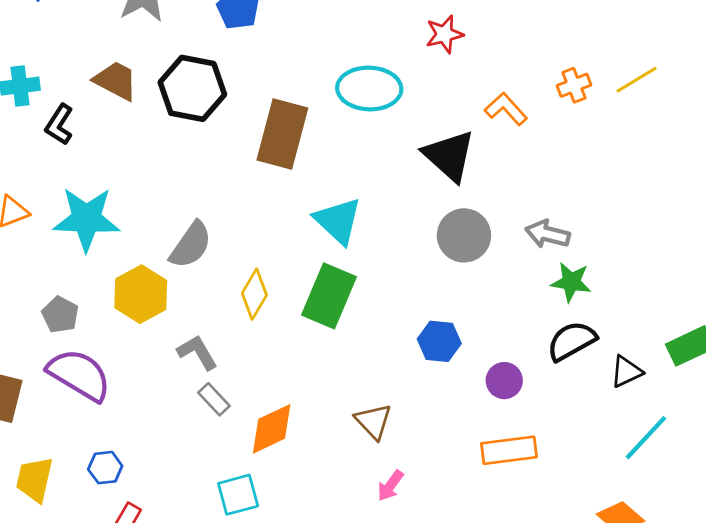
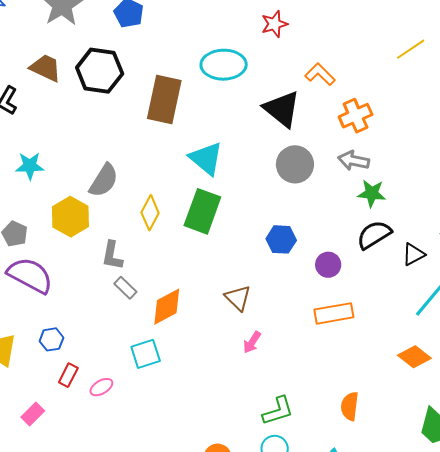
orange cross: (574, 85) -> (356, 116), moved, size x1.4
cyan star: (86, 219) -> (30, 166), size x0.6
gray L-shape: (197, 352) -> (112, 255), turned -136

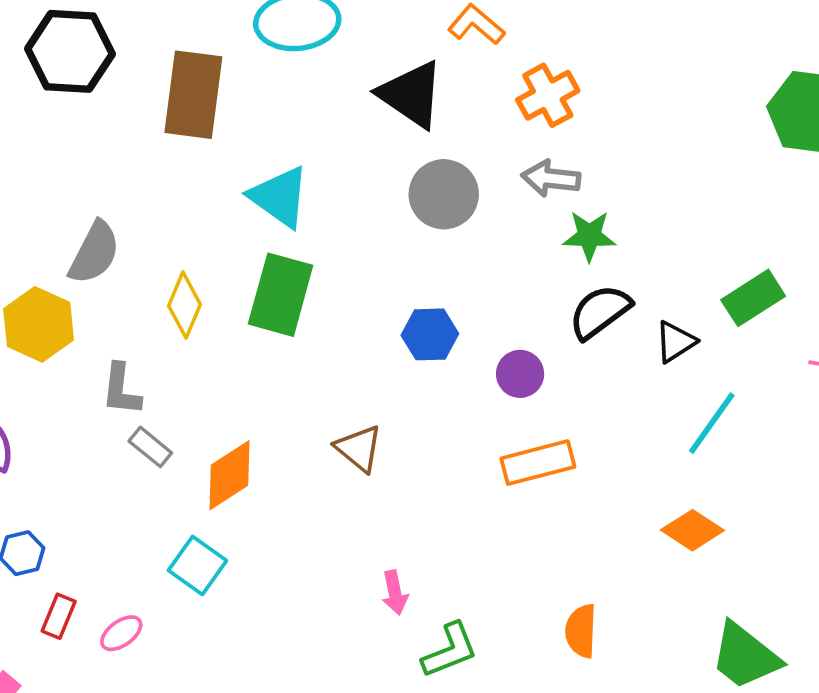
pink arrow: (252, 342) -> (395, 593), moved, turned -40
cyan square: (146, 354) -> (197, 565), turned -32

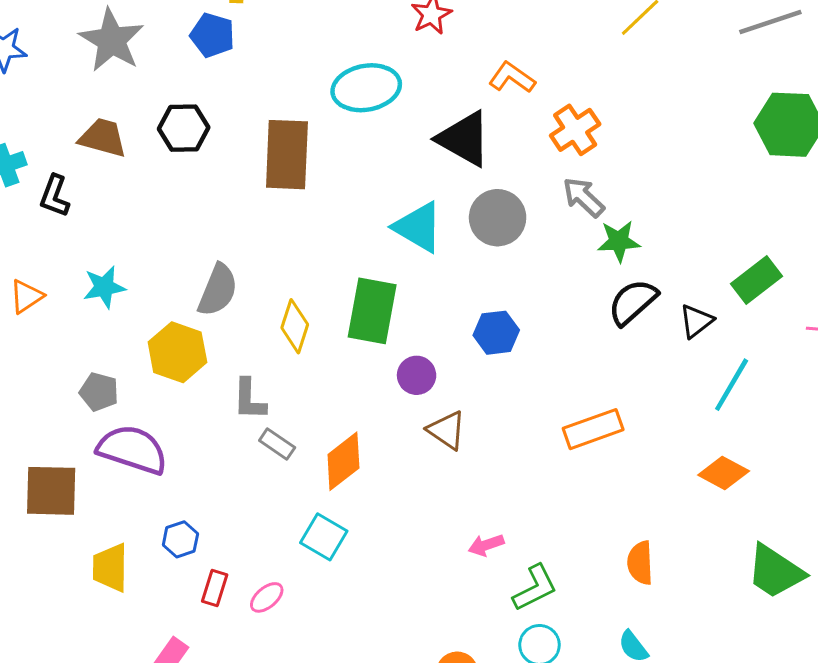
black hexagon: (70, 51) -> (184, 128), size x0.7
gray arrow: (551, 178) -> (584, 197), turned 42
cyan triangle: (279, 197) -> (418, 227), moved
purple circle: (520, 374) -> (417, 375), moved
pink arrow: (395, 593) -> (486, 545), turned 88

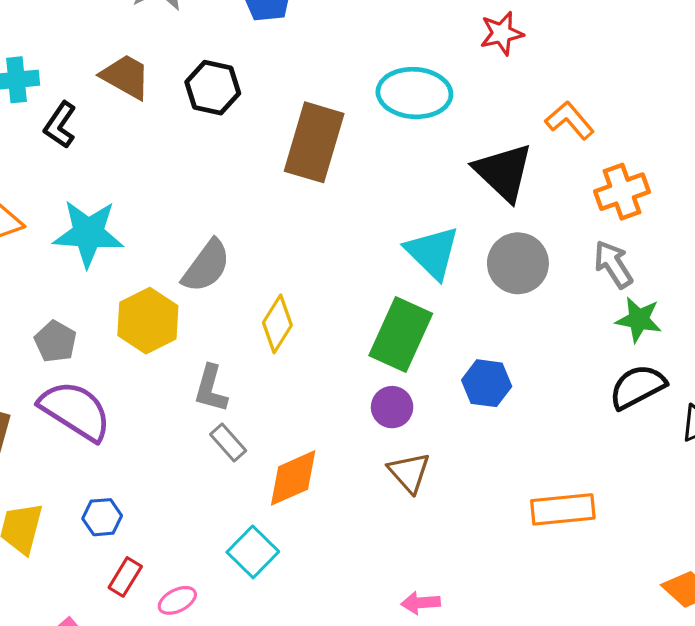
cyan star: (104, 287) -> (88, 233), size x1.5
green rectangle: (372, 311) -> (401, 334), moved

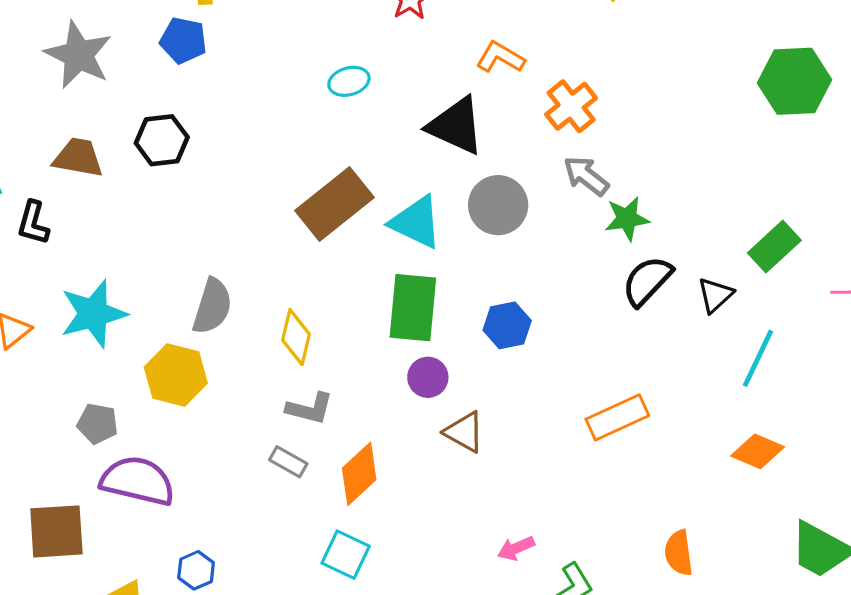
cyan ellipse: (414, 93) -> (349, 81), size x0.6
brown rectangle: (314, 142) -> (334, 204), moved, turned 54
gray L-shape: (211, 389) -> (310, 408), moved, turned -72

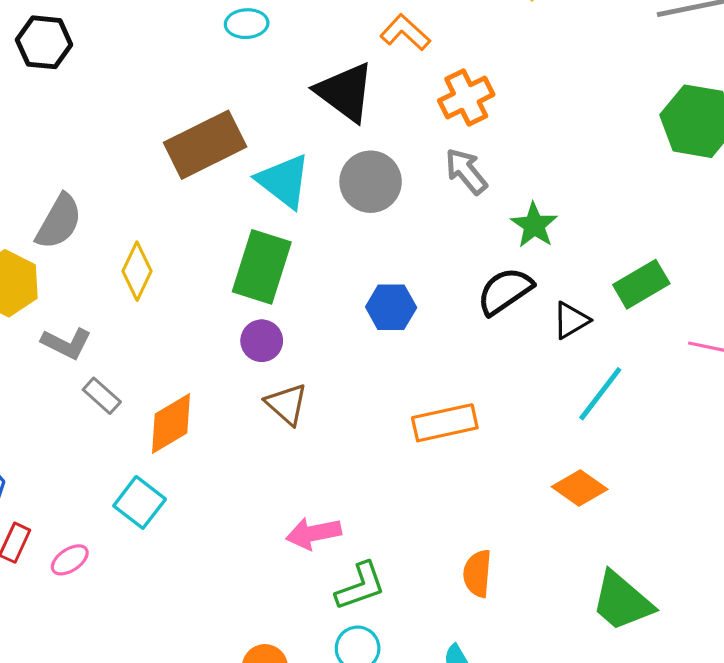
green star: (627, 219) -> (534, 225), moved, turned 30
blue hexagon: (507, 325) -> (391, 307), moved
gray L-shape: (310, 408) -> (66, 343), moved
pink arrow: (516, 548) -> (314, 533), size x1.4

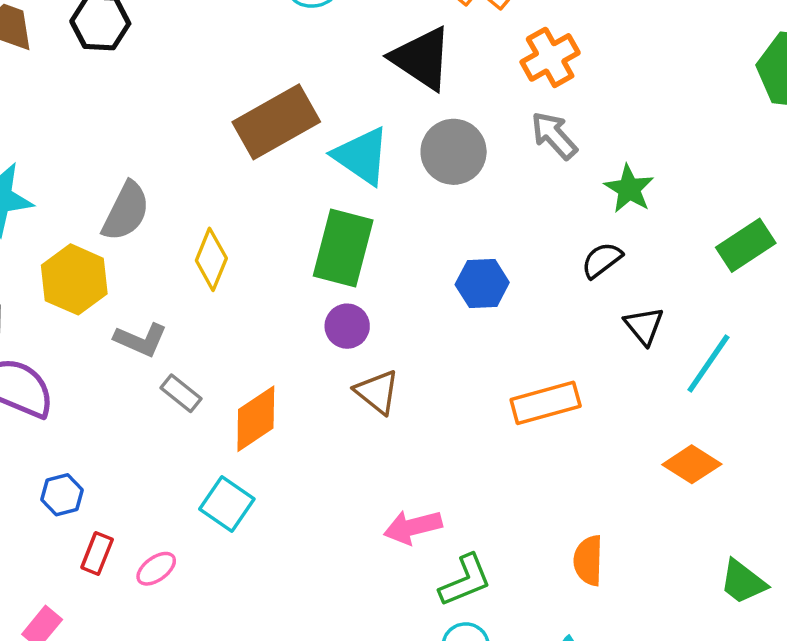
black semicircle: (505, 291) -> (602, 260), size x0.7
black triangle: (571, 320) -> (644, 326), moved, turned -36
green trapezoid: (622, 601) -> (743, 582), size x0.7

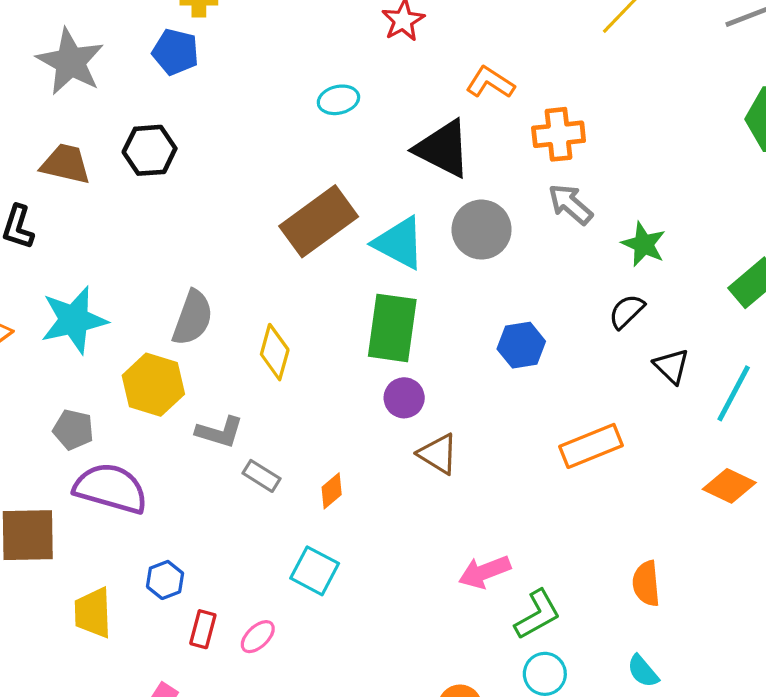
orange cross: (550, 57) -> (559, 134), turned 30
orange diamond: (256, 419) -> (332, 491), size x0.6

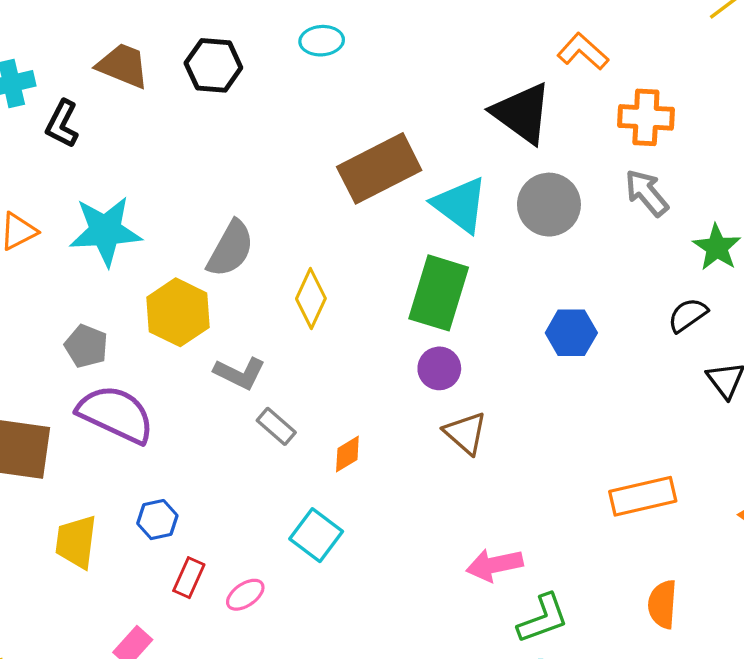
cyan ellipse: (338, 100) -> (322, 41), moved
orange rectangle: (591, 446) -> (643, 496), moved

